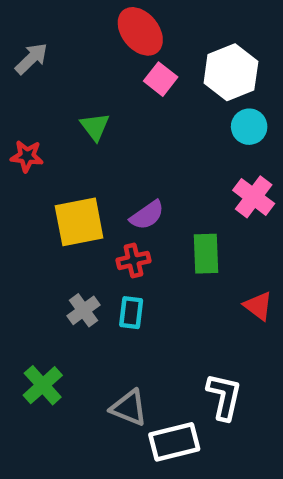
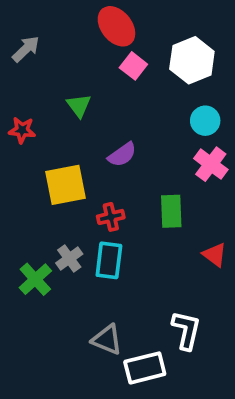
cyan circle: (249, 127) -> (205, 121), moved
purple semicircle: (147, 215) -> (122, 155), moved
cyan rectangle: (131, 313) -> (109, 260), size x1.4
green cross: (43, 385) -> (35, 279), moved

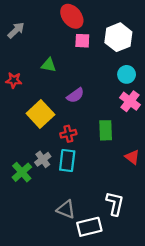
pink square: (133, 66) -> (82, 41), turned -35
green triangle: (79, 106) -> (49, 65), turned -42
yellow square: (65, 185) -> (40, 114), turned -32

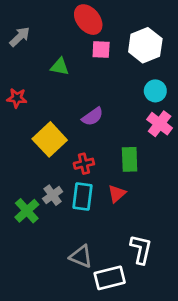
green triangle: (49, 65) -> (60, 67), moved
red triangle: (132, 157) -> (117, 194), moved, turned 42

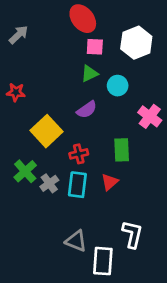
green triangle: (60, 67) -> (89, 74), moved, turned -36
cyan circle: (155, 91) -> (118, 86), moved
green cross: (27, 211) -> (25, 171), moved
white rectangle: (110, 278) -> (103, 261), turned -72

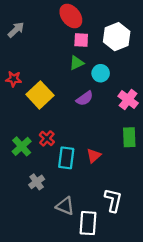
purple semicircle: (87, 110) -> (85, 98), moved
yellow square: (47, 131) -> (40, 95), moved
green rectangle: (122, 150) -> (129, 137), moved
red cross: (79, 154) -> (47, 138), moved, turned -35
gray cross: (49, 183) -> (37, 182), moved

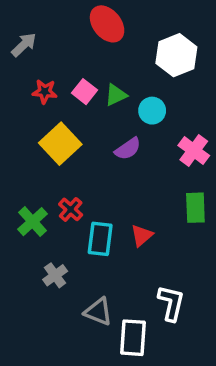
pink square: (81, 40) -> (85, 92), moved, turned 35
red star: (14, 79) -> (45, 92), moved

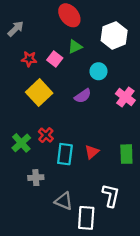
green triangle: (116, 95) -> (75, 47), moved
green rectangle: (195, 208) -> (126, 154), moved
gray cross: (55, 275) -> (36, 178), turned 32

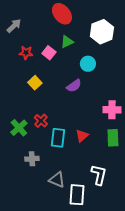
yellow square: (39, 93) -> (35, 83), size x0.6
pink cross: (125, 97) -> (112, 110), moved, turned -36

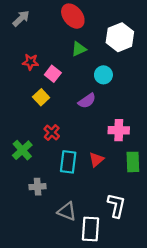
gray arrow: (14, 26) -> (21, 18), moved
pink square: (49, 53) -> (53, 74), moved
pink cross: (112, 110) -> (119, 130), moved
red cross: (41, 121) -> (52, 133), moved

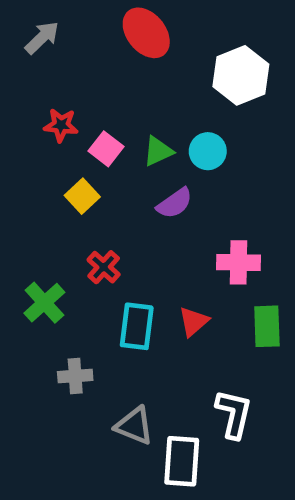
green triangle: (79, 49) -> (158, 151), moved

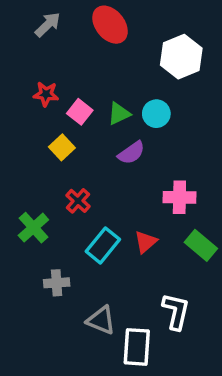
gray arrow: (42, 38) -> (48, 25), moved
cyan rectangle: (137, 326) -> (103, 245), turned 32
green rectangle: (267, 326) -> (201, 245), turned -48

